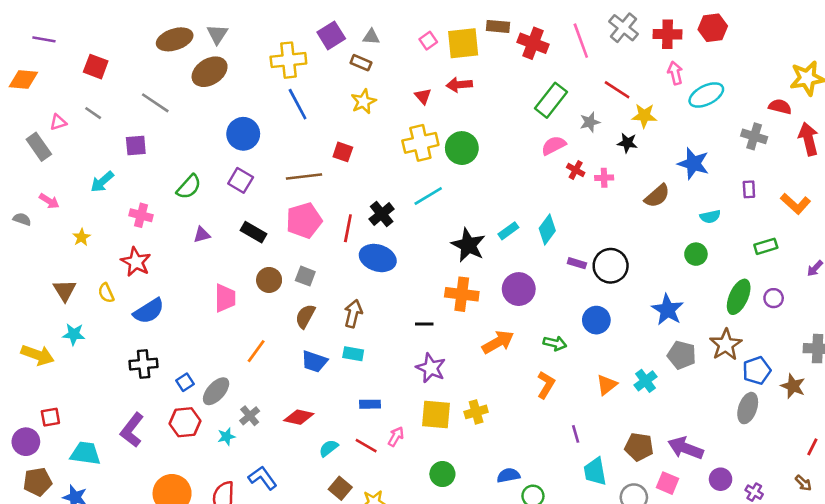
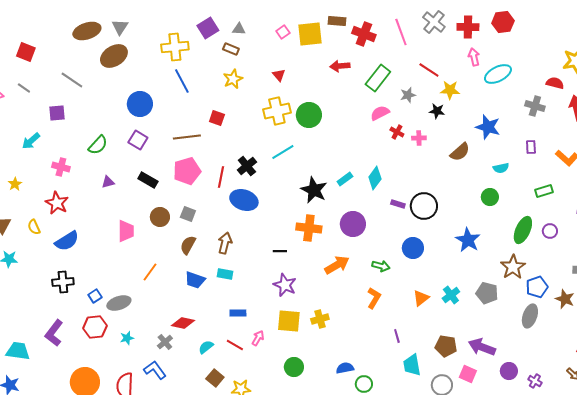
red arrow: (459, 85) -> (340, 66), moved
gray pentagon: (682, 355) -> (487, 293), moved
gray ellipse: (216, 391) -> (119, 303), turned 30
gray cross: (250, 416) -> (165, 342), moved

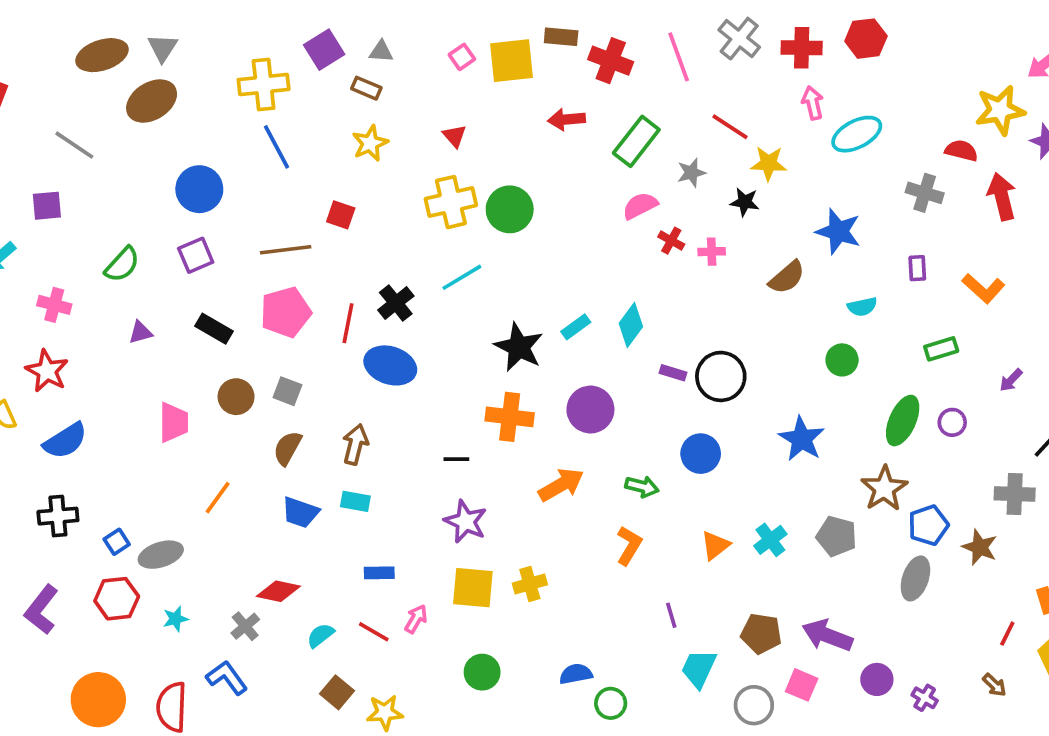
purple square: (138, 140) -> (196, 255), turned 36
cyan trapezoid: (412, 365) -> (699, 668), turned 35

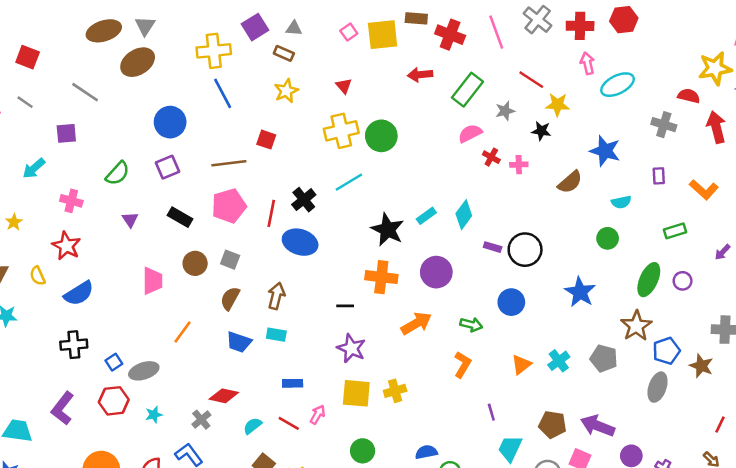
purple triangle: (141, 332) -> (130, 220), turned -49

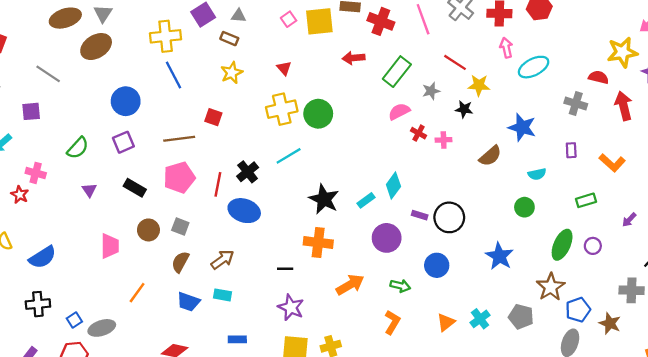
cyan rectangle: (426, 216) -> (366, 200), moved
red star: (66, 246) -> (20, 195), moved, size x0.7
purple circle: (436, 272) -> (387, 238), moved
brown arrow: (276, 296) -> (223, 260), turned 40

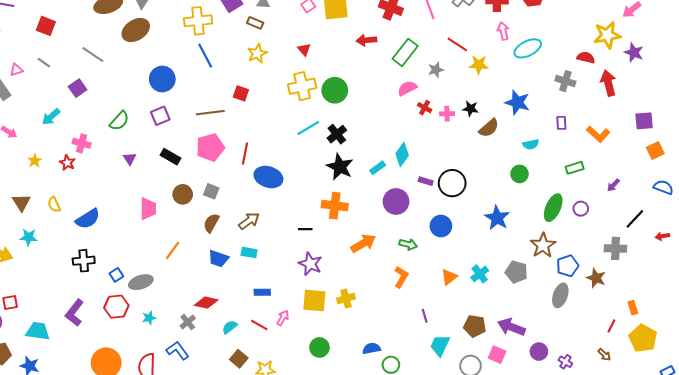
black star: (464, 109) -> (471, 109), moved
purple square: (31, 111) -> (78, 88), turned -30
black cross: (248, 172) -> (337, 134), moved

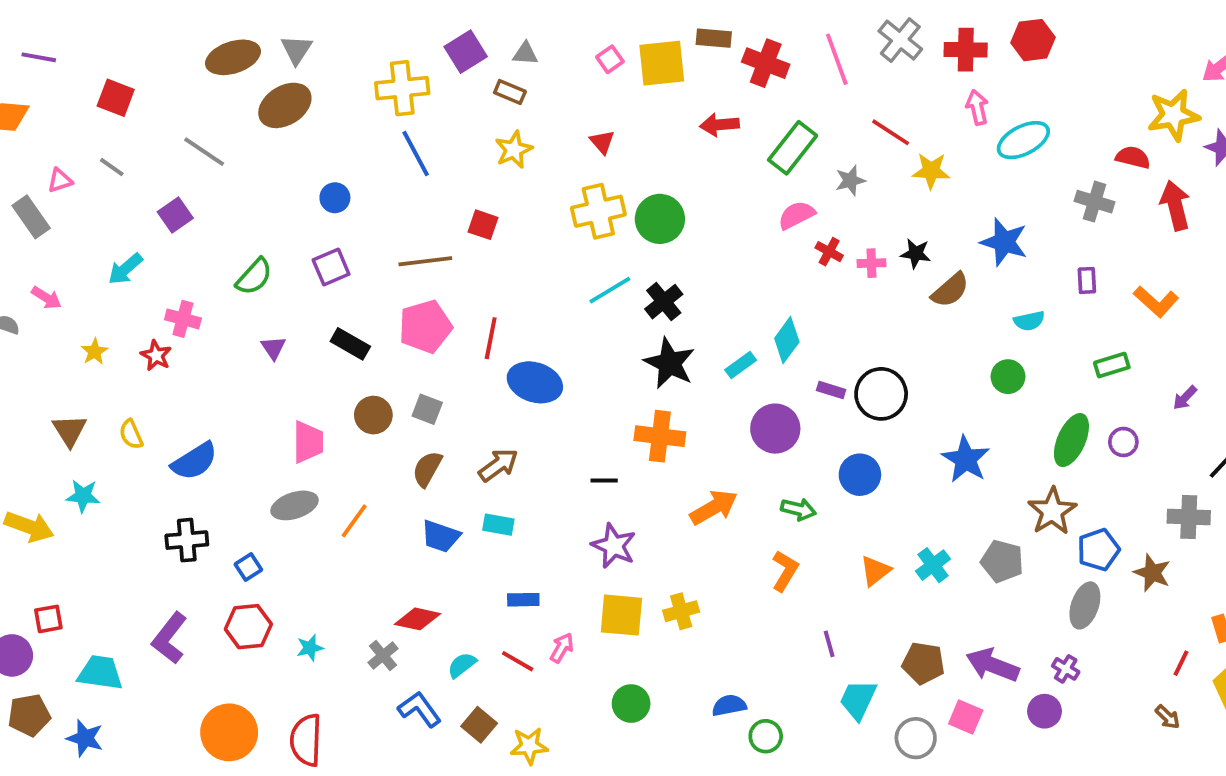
blue circle: (162, 79) -> (335, 198), size x0.6
gray ellipse: (141, 282) -> (295, 505), moved
blue L-shape: (178, 351) -> (420, 709), moved
purple cross: (565, 362) -> (1066, 669), moved

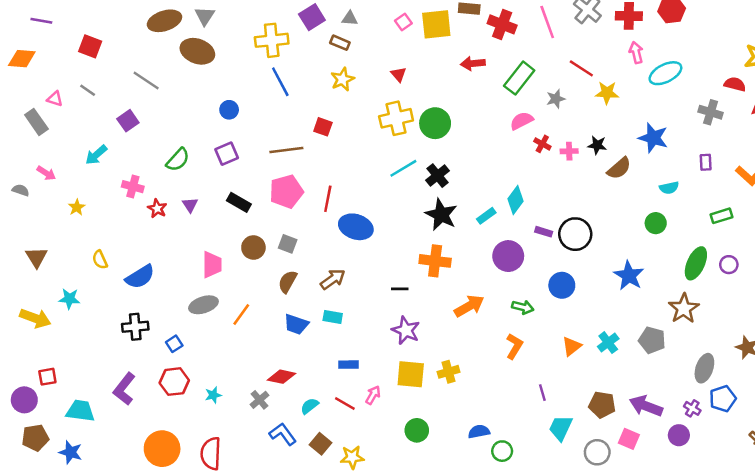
brown ellipse: (285, 105) -> (197, 51), turned 52
pink triangle: (60, 180) -> (55, 99), turned 35
red star: (156, 355) -> (157, 209), moved
brown triangle: (70, 430) -> (36, 257), moved
blue pentagon: (1098, 550) -> (723, 399), moved

